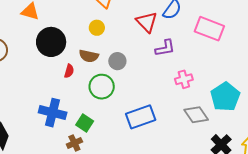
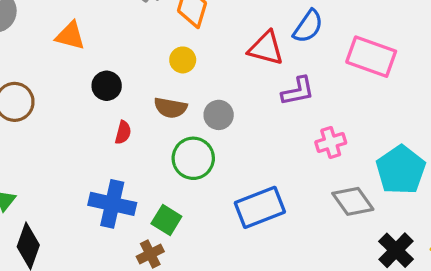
red triangle: (147, 22) -> (266, 48), turned -30
black circle: (51, 42) -> (107, 86), size x0.6
red semicircle: (69, 71) -> (123, 132), moved

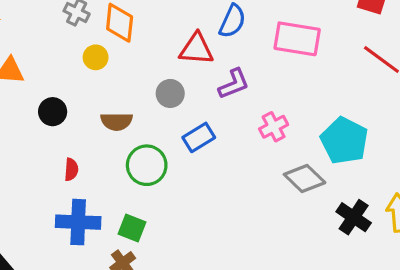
yellow circle: (183, 60) -> (96, 57), moved
gray circle: (219, 115) -> (170, 93), moved
red semicircle: (123, 132) -> (71, 170), moved
blue rectangle: (260, 207) -> (199, 137), moved, size x0.7

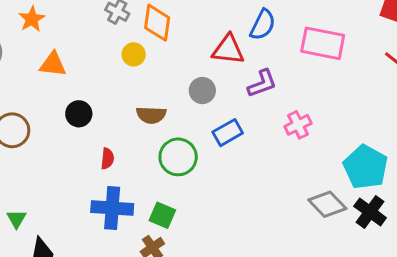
black circle: (53, 112) -> (79, 114), moved
cyan pentagon: (344, 141) -> (366, 167), moved
gray diamond: (305, 179) -> (327, 204), moved

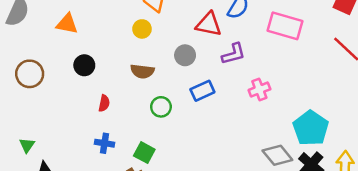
yellow circle: (134, 54) -> (142, 29), moved
green circle: (178, 157) -> (161, 107), size x0.7
blue cross: (112, 208) -> (104, 143), size x0.6

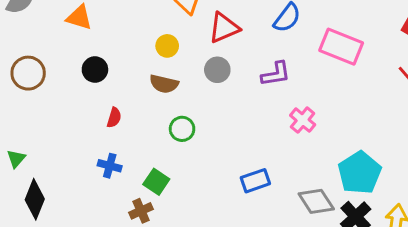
red triangle: (209, 24) -> (224, 28), moved, turned -40
yellow circle: (142, 29) -> (167, 46), moved
pink cross: (259, 90) -> (303, 120), turned -35
blue rectangle: (202, 91) -> (255, 181), moved

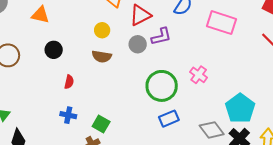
purple L-shape: (276, 74) -> (161, 36), moved
green circle: (182, 129) -> (162, 86), moved, size x1.8

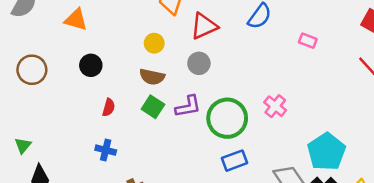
pink rectangle: (222, 23) -> (308, 41), size x0.5
purple L-shape: (161, 36) -> (188, 106), moved
green square: (101, 124) -> (153, 107), moved

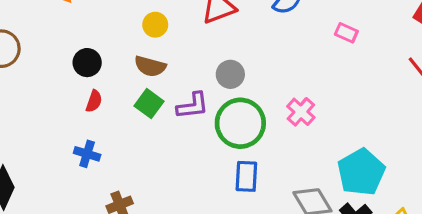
gray circle: (199, 63) -> (230, 74), moved
black circle: (91, 65) -> (87, 63), moved
blue rectangle: (235, 161) -> (246, 176), turned -70

